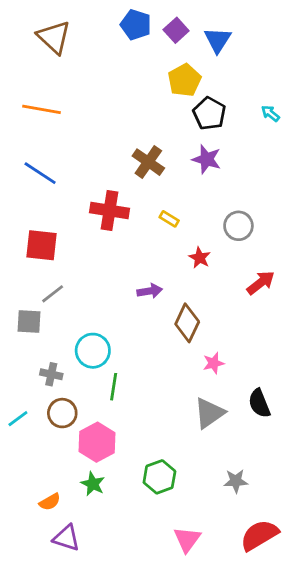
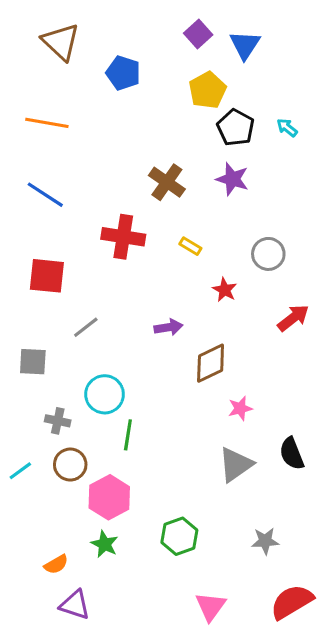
blue pentagon: (136, 25) -> (123, 73), moved
cyan arrow: (270, 113) -> (287, 128), moved
gray line: (53, 294) -> (86, 327), moved
brown diamond: (187, 323) -> (211, 363), turned 39

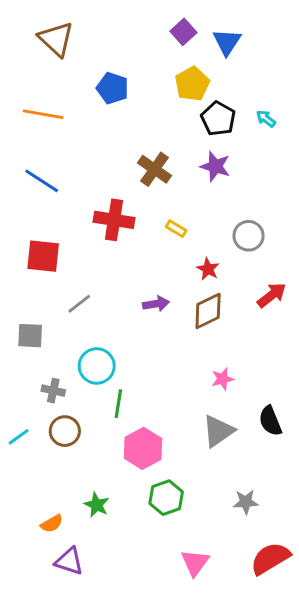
blue pentagon: (123, 73) -> (113, 88), moved
brown diamond: (211, 363) -> (208, 311), moved
pink hexagon: (109, 497) -> (143, 448), moved

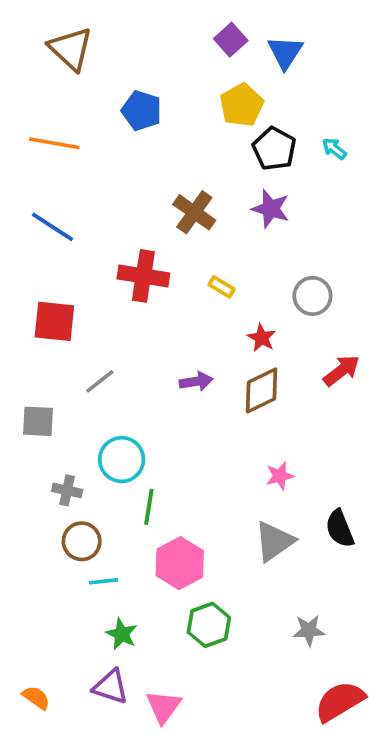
cyan line: (19, 437) -> (103, 581), moved, turned 30
orange semicircle: (52, 524) -> (36, 698), moved, turned -115
purple triangle: (69, 561) -> (111, 687), moved
pink triangle: (195, 563) -> (163, 707), moved

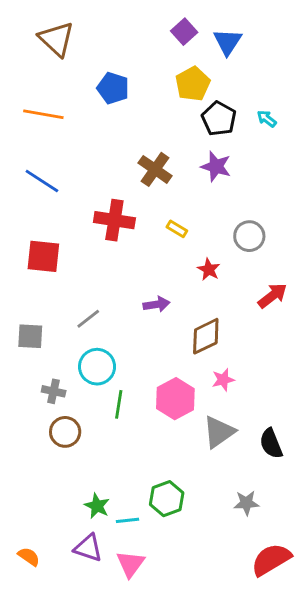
gray line: (100, 381) -> (88, 319), moved
brown diamond: (262, 390) -> (206, 336), moved
black semicircle: (340, 529) -> (271, 444), moved
pink hexagon: (180, 563) -> (175, 399), moved
cyan line: (103, 581) -> (127, 520), moved

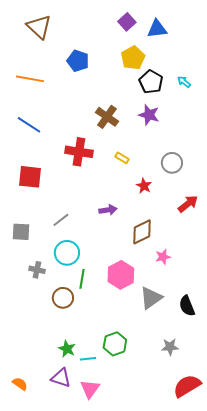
blue triangle: (228, 42) -> (157, 29), turned 50
pink star: (223, 380) -> (163, 257), moved
brown circle: (65, 432) -> (63, 298), moved

